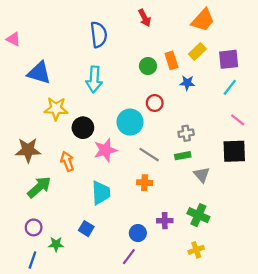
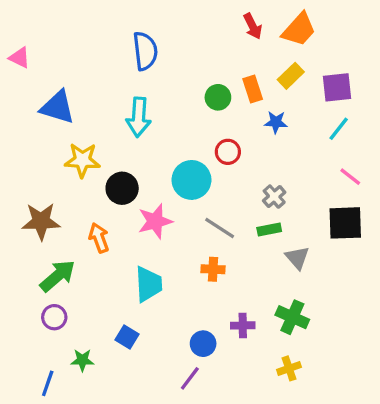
red arrow: (145, 18) -> (253, 26), moved
gray cross: (186, 133) -> (274, 196), turned -32
purple circle: (34, 227) -> (54, 317), moved

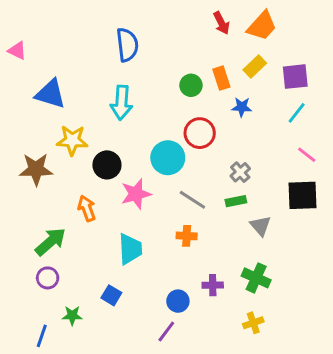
red circle: (228, 152) -> (200, 133), size x1.4
brown star: (41, 221) -> (36, 169), moved

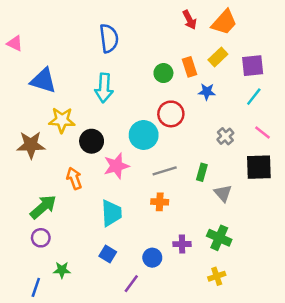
gray cross: (240, 172) -> (225, 136), moved
gray line: (192, 200) -> (165, 171), turned -50
green rectangle: (236, 201) -> (202, 172), turned -63
blue square: (111, 295) -> (108, 254), moved
purple line: (166, 331) -> (131, 284), moved

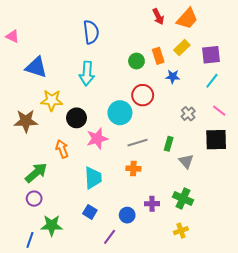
green star: (62, 270) -> (52, 225), size x1.5

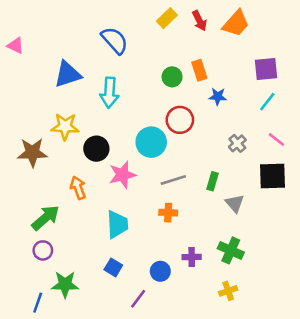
blue semicircle: (91, 32) -> (115, 40), turned -35
yellow rectangle: (182, 48) -> (167, 18), moved
blue triangle: (36, 67) -> (68, 74), moved, turned -35

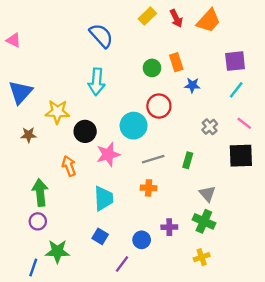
blue triangle: (68, 74) -> (20, 92), moved, turned -30
brown star: (32, 153) -> (29, 135), size x0.6
gray triangle: (235, 203) -> (207, 194), moved
green arrow: (45, 218) -> (40, 193), turned -55

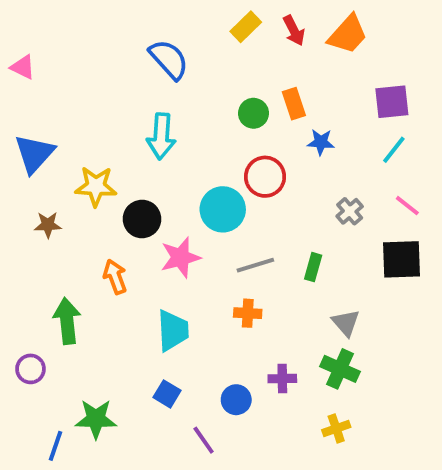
purple circle: (38, 221) -> (30, 369), moved
purple line: (122, 264) -> (204, 440), turned -72

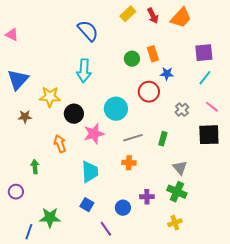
red circle: (265, 177) -> (149, 92), moved
green arrow: (67, 321) -> (35, 167), size x0.6

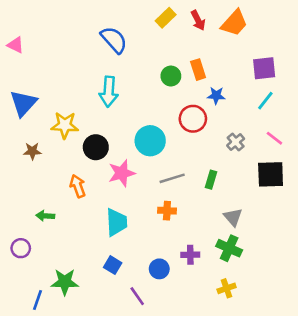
green arrow: (35, 167) -> (45, 216), turned -80

